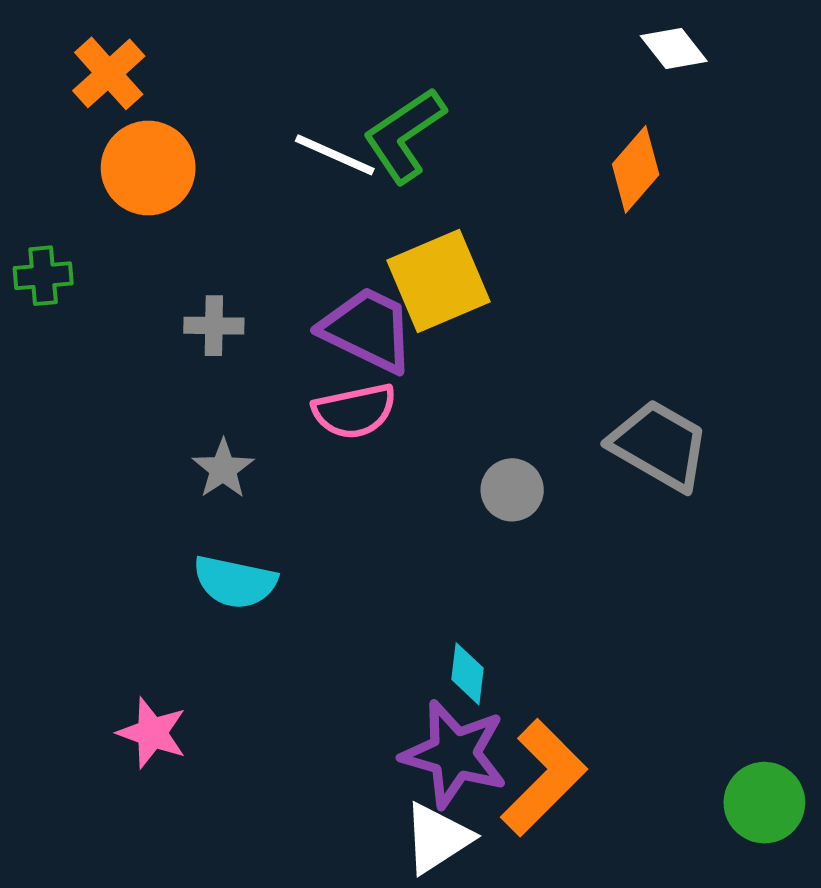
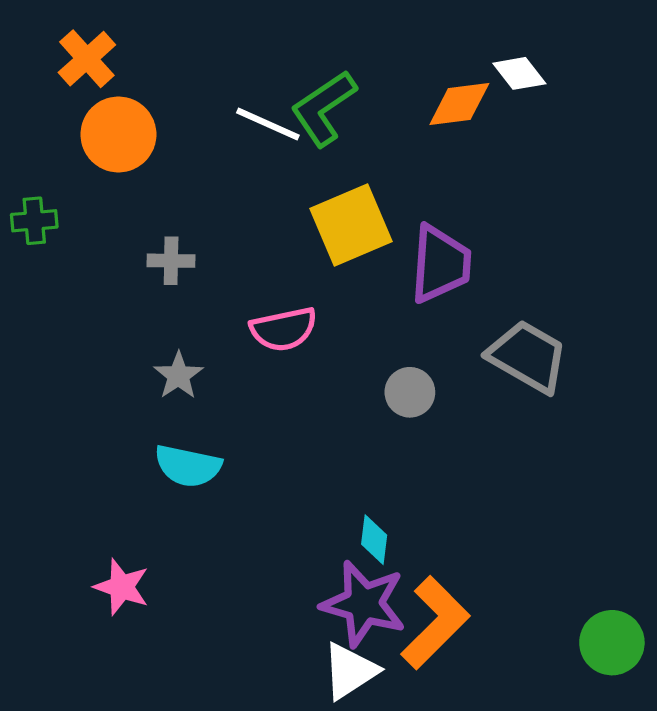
white diamond: (674, 48) -> (519, 73), moved
orange diamond: (636, 169) -> (459, 104), moved, turned 42
purple trapezoid: (368, 330) -> (440, 264), moved, turned 68

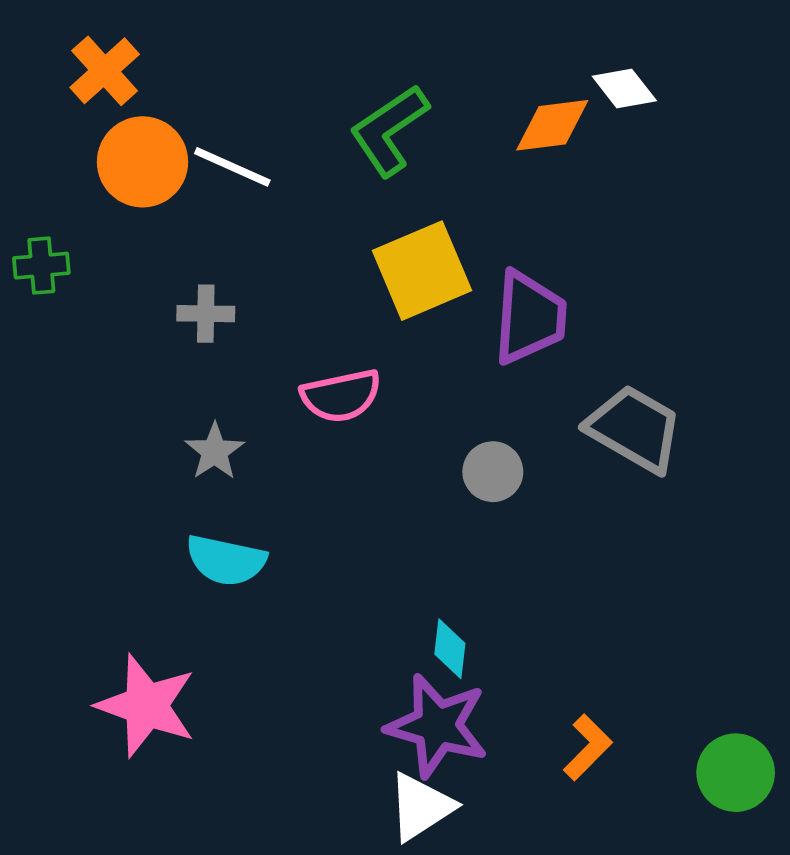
white line: (268, 124) -> (232, 167), moved
pink star: (122, 587) -> (146, 706), size x1.5
orange L-shape: (435, 623) -> (588, 747), moved, size x0.6

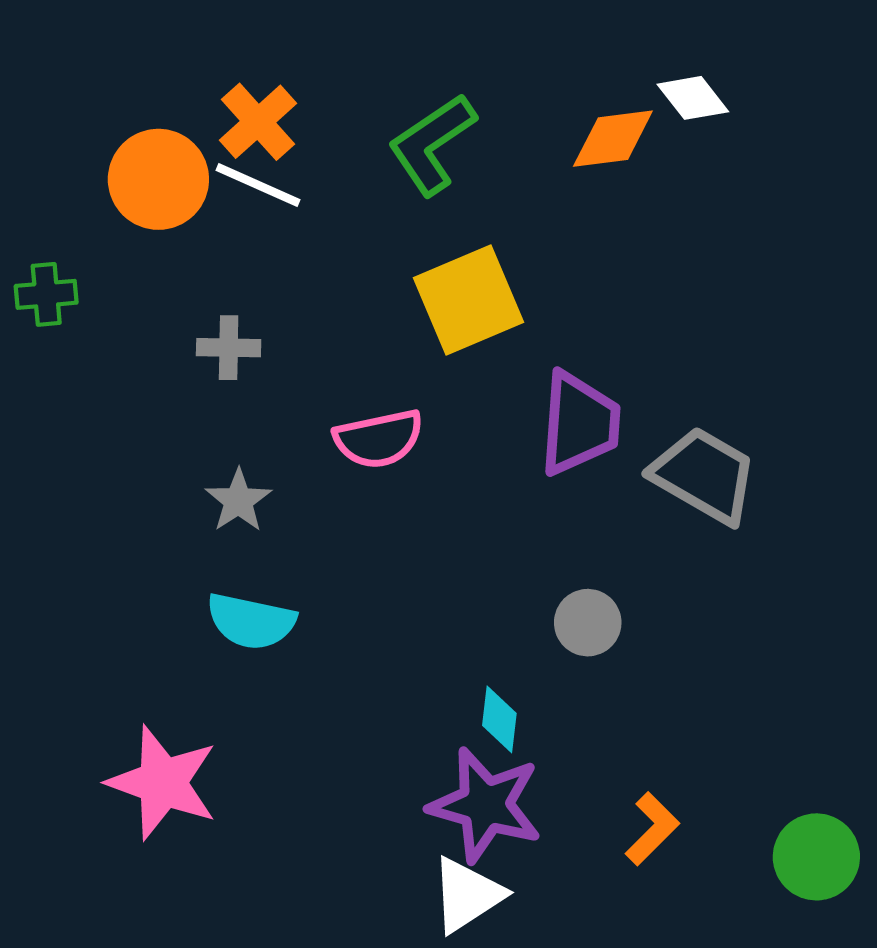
orange cross: (105, 71) -> (258, 122), moved
purple trapezoid: (529, 317) -> (579, 423), moved
gray circle: (493, 472) -> (588, 623), moved

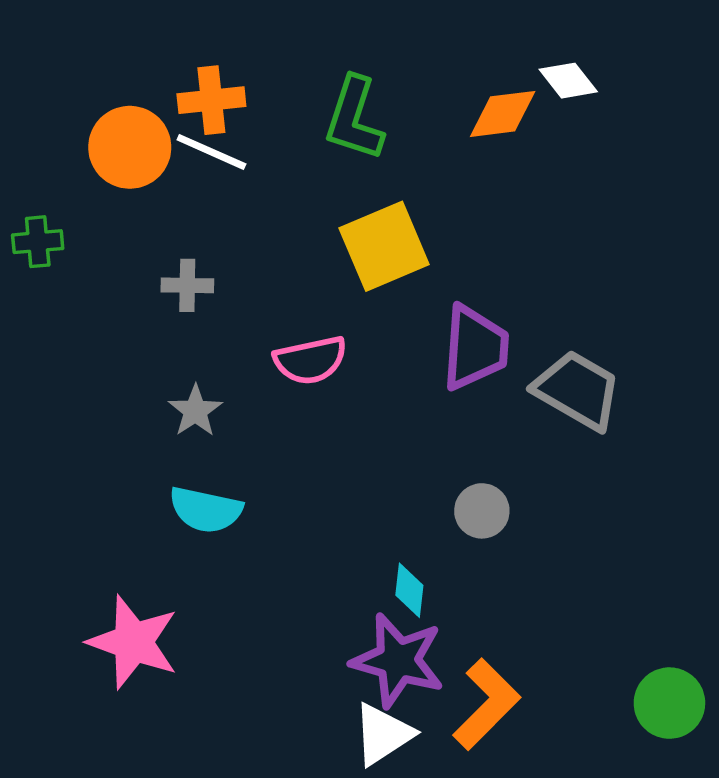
orange cross: (258, 122) -> (211, 100), turned 36
green L-shape: (432, 144) -> (354, 119), turned -38
orange L-shape: (652, 829) -> (486, 704), moved, size x1.5

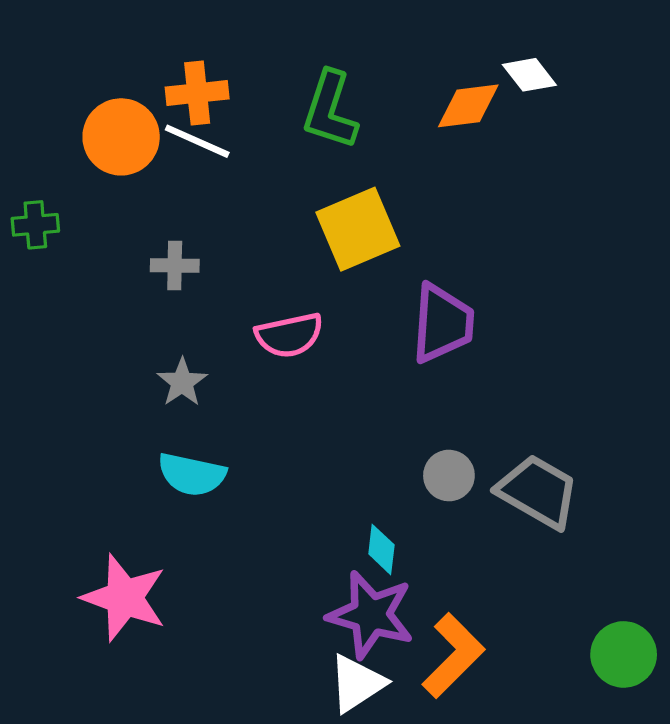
gray trapezoid: (577, 390) -> (538, 492), moved

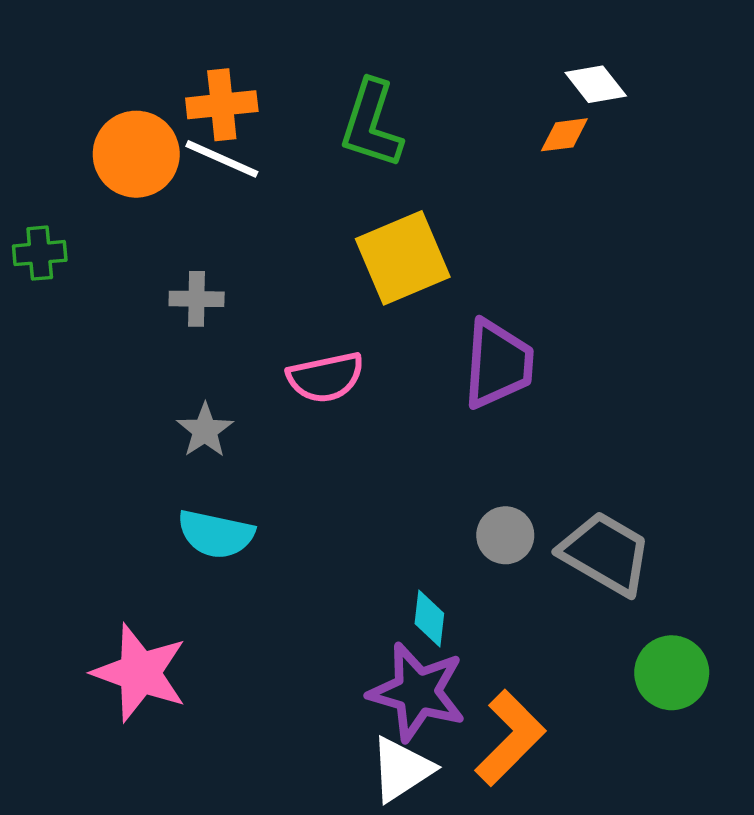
orange diamond: (468, 106) -> (564, 135), moved, size x0.7
green circle: (624, 654) -> (672, 673), moved

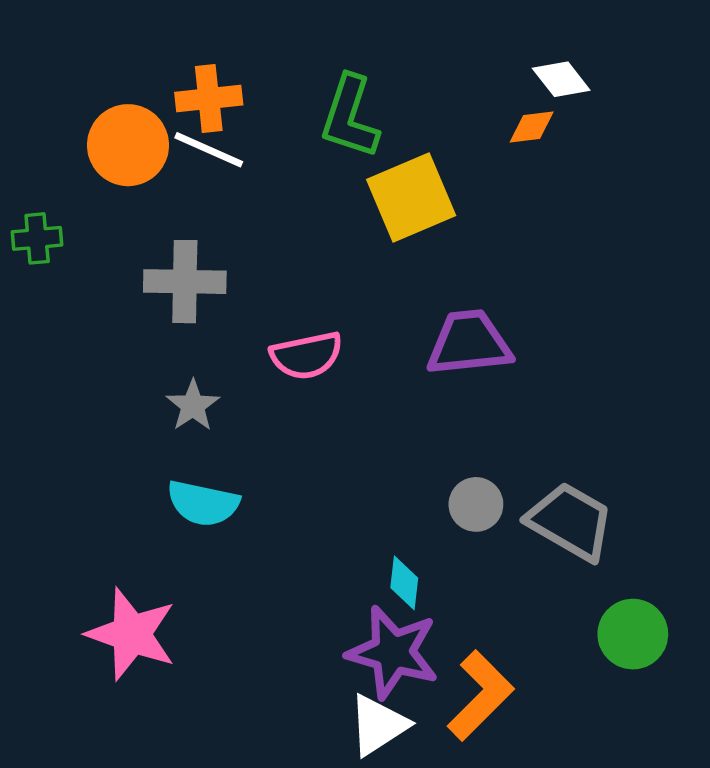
yellow square: (403, 258) -> (411, 197), moved
gray cross: (197, 299) -> (185, 282), size x1.6
purple trapezoid: (498, 364) -> (469, 343), turned -100

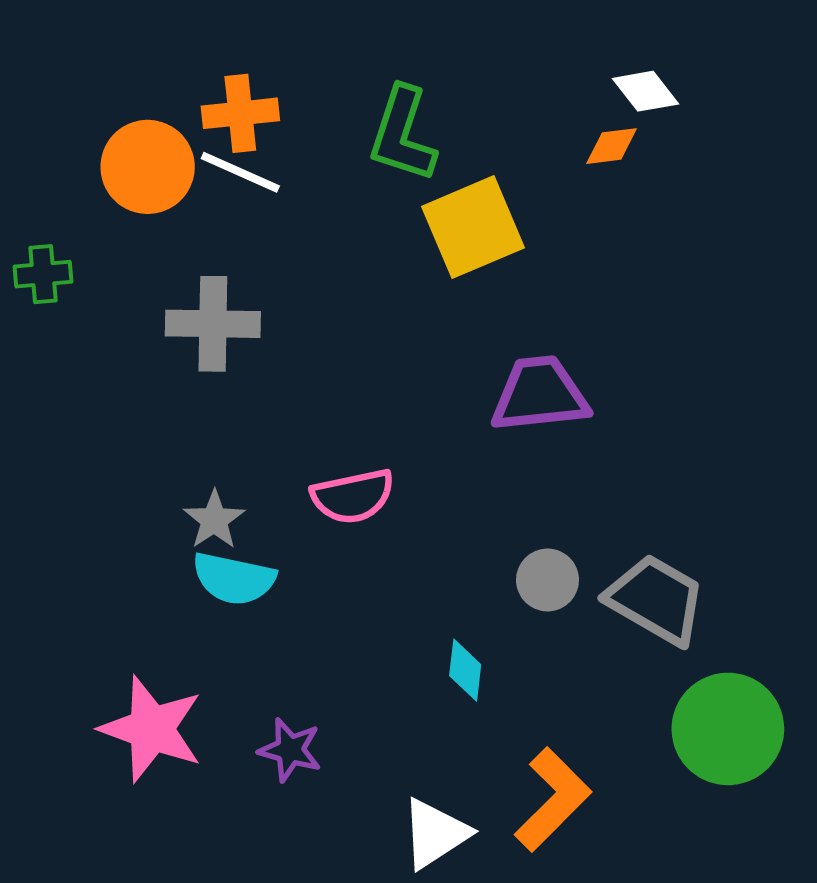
pink semicircle: (307, 356) -> (353, 496), moved
gray star: (193, 406) -> (214, 520), moved
green circle: (633, 634) -> (728, 729), size x1.4
purple star: (393, 652) -> (290, 750), moved, size x0.6

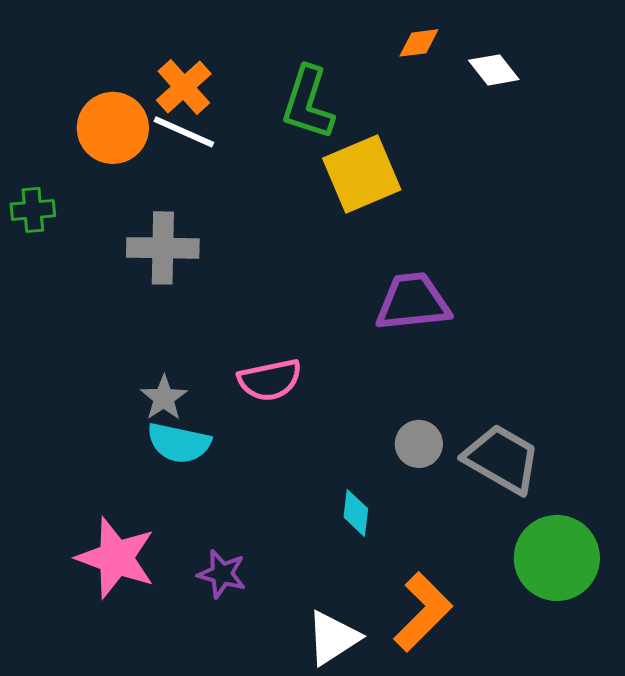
orange cross: (240, 113) -> (184, 87), turned -36
orange diamond: (612, 146) -> (419, 43), moved

